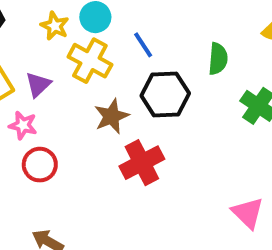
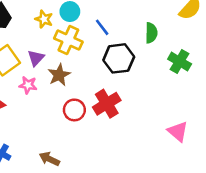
brown star: (112, 116) -> (59, 75), moved
red circle: (40, 165) -> (74, 110), moved

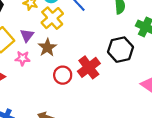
yellow cross: (68, 40) -> (52, 18), turned 30
black hexagon: (119, 58) -> (120, 50), moved

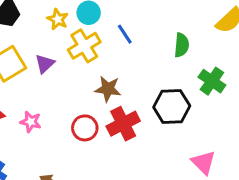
brown star: (47, 48) -> (108, 89), moved, turned 30
pink star: (23, 58) -> (31, 122), moved

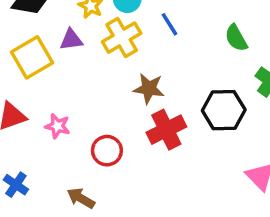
green semicircle: (182, 45) -> (236, 38), turned 145
purple triangle: (45, 64) -> (71, 40), moved, turned 35
red circle: (85, 128) -> (107, 151), moved

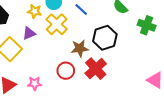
black hexagon: (224, 110) -> (105, 38), moved
red circle: (107, 151) -> (66, 71), moved

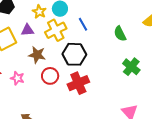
green cross: (147, 25) -> (131, 67), moved
black hexagon: (105, 38) -> (74, 54), moved
brown star: (80, 48) -> (37, 55), moved

